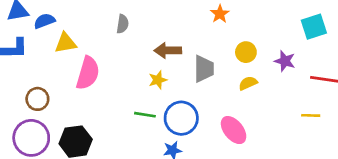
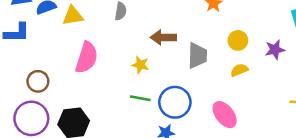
yellow triangle: (66, 43) -> (73, 16), moved
purple star: (285, 61) -> (275, 50), turned -30
yellow star: (158, 80) -> (140, 65), moved, turned 30

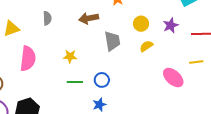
brown arrow: (163, 37) -> (89, 18), moved
blue circle: (175, 102) -> (102, 80), size x0.6
pink ellipse: (225, 115) -> (173, 78), moved

